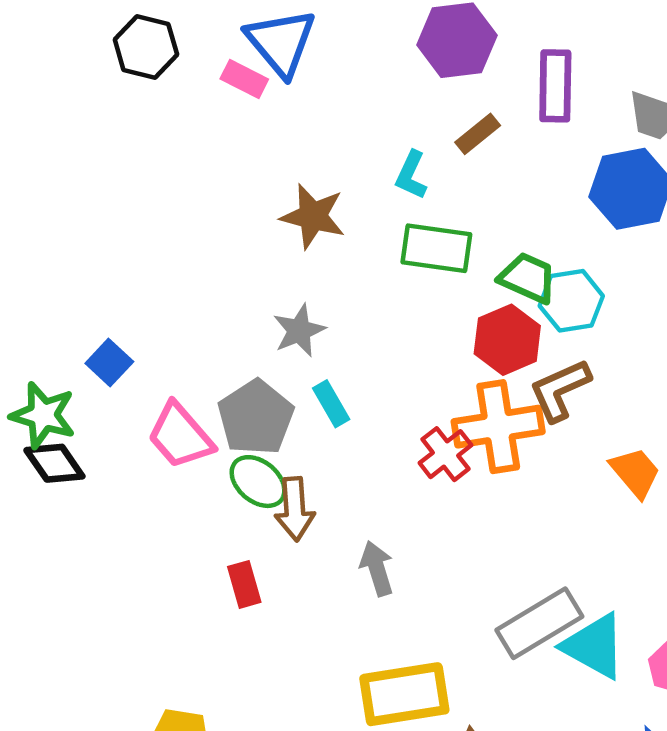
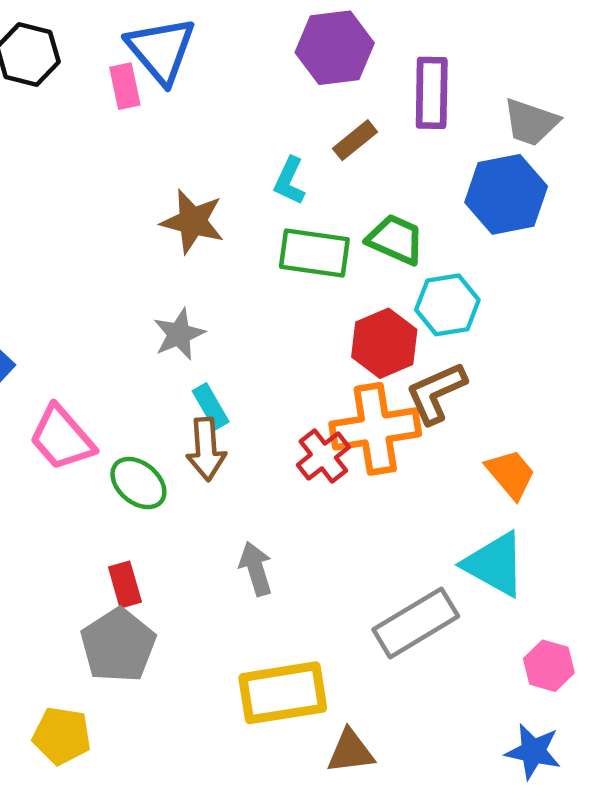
pink rectangle: (244, 79) -> (125, 86), turned 51
green trapezoid: (528, 278) -> (396, 239), moved
gray pentagon: (256, 417) -> (118, 645), moved
brown arrow: (295, 509) -> (206, 449), moved
cyan triangle: (594, 646) -> (495, 564), moved

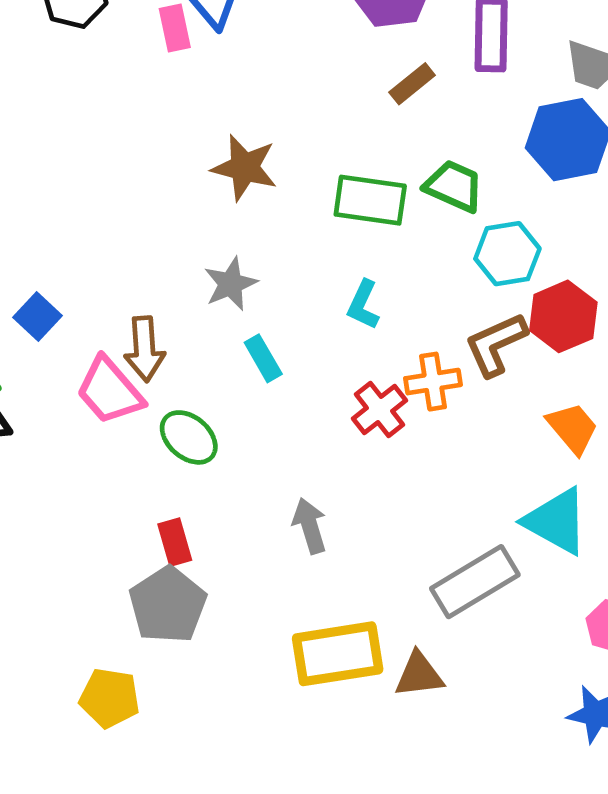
cyan L-shape: (290, 181) -> (363, 305), moved
red hexagon: (384, 343) -> (563, 316), moved
orange cross: (375, 429) -> (433, 382), size x0.6
brown arrow: (206, 449) -> (145, 349), moved
brown triangle: (350, 751) -> (419, 675), moved

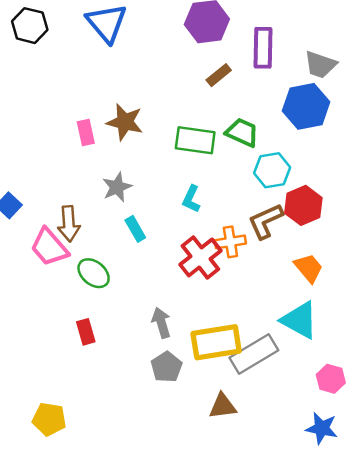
pink rectangle: (175, 28) -> (86, 132), moved
red cross: (379, 409) -> (200, 258), size x1.4
gray pentagon: (168, 605) -> (167, 367), moved, size x0.7
yellow rectangle: (338, 654) -> (216, 342), moved

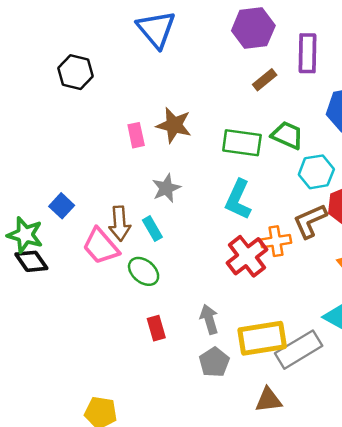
black hexagon: (30, 26) -> (75, 72), moved
cyan L-shape: (191, 199) -> (238, 200), size x1.5
cyan rectangle: (135, 229) -> (152, 229), moved
red rectangle: (86, 332) -> (156, 328), moved

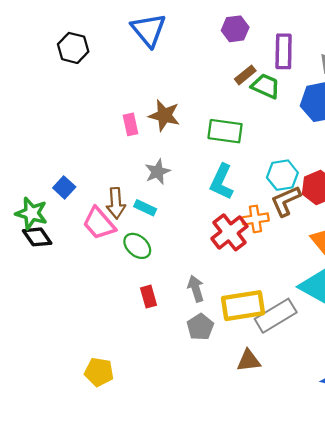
purple hexagon: (253, 28) -> (235, 29), size x0.7
black hexagon: (75, 72) -> (73, 48), moved
green trapezoid: (287, 135) -> (266, 86), moved
cyan hexagon: (316, 172) -> (282, 175), moved
cyan rectangle: (152, 229) -> (145, 208), turned -35

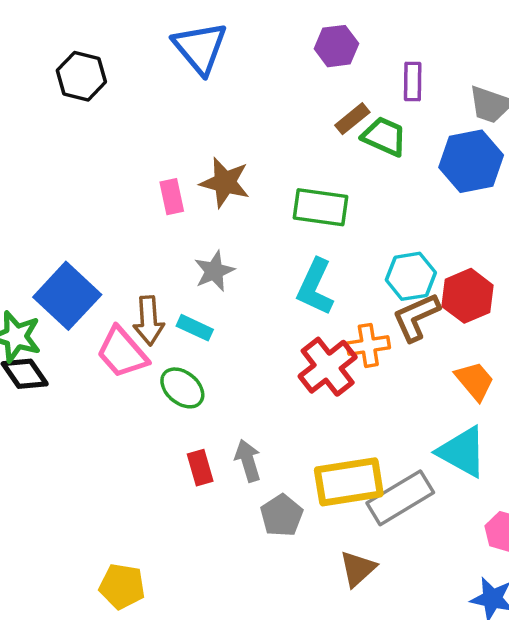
purple rectangle: (284, 51) -> (413, 81), size x0.7
blue square: (64, 187) -> (67, 296), size x1.8
gray arrow: (196, 289) -> (248, 461), moved
brown triangle: (249, 361) -> (358, 569), turned -35

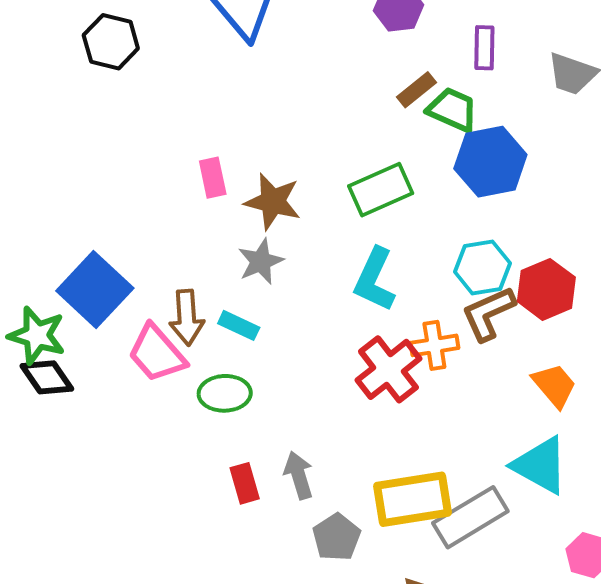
blue hexagon: (471, 161) -> (490, 162), moved
brown star: (225, 182) -> (273, 202), moved
green rectangle: (321, 207) -> (381, 190), turned -32
green ellipse: (182, 388) -> (225, 393), turned -42

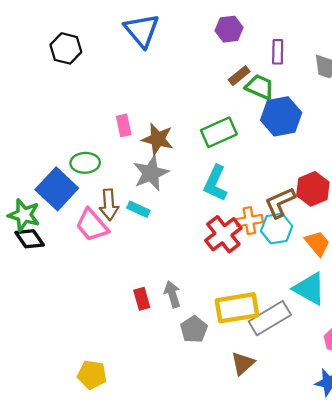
gray star: (261, 262) -> (151, 173), size x1.4
cyan hexagon: (482, 268) -> (277, 229), moved
green ellipse: (225, 393) -> (85, 163), moved

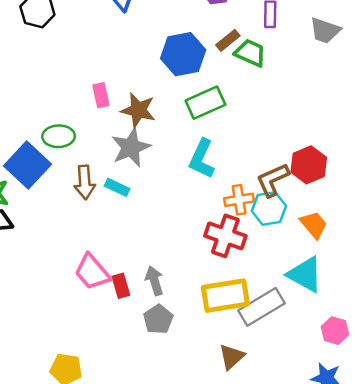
blue hexagon: (281, 116) -> (183, 54), moved
pink trapezoid: (92, 225) -> (92, 272), moved
red cross: (223, 234) -> (225, 236), moved, turned -33
gray pentagon: (194, 329) -> (158, 319), moved

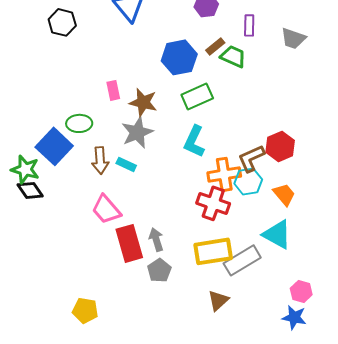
orange cross: (239, 200) -> (224, 174), size x1.4
pink trapezoid: (92, 272) -> (106, 209), moved
red rectangle: (121, 286) -> (129, 243), size x1.8
pink hexagon: (335, 331) -> (301, 291), moved

